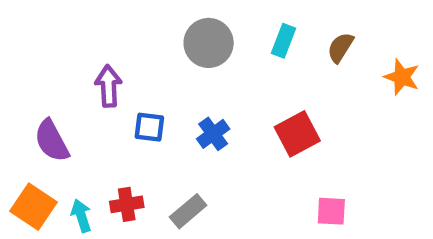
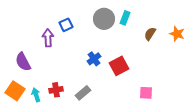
gray circle: (209, 43) -> (104, 19), moved
brown semicircle: (340, 48) -> (150, 34), moved
blue square: (149, 127) -> (66, 25), moved, turned -32
red square: (297, 134) -> (119, 66), moved

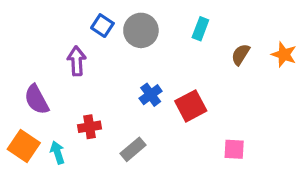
gray circle: (104, 19) -> (141, 30), moved
blue square: (66, 25) -> (102, 26), moved, turned -32
red cross: (56, 90) -> (90, 127), moved

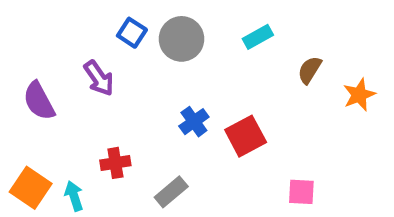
cyan rectangle: (200, 29) -> (258, 37), turned 40
orange star: (284, 55) -> (359, 95), moved, turned 30
purple arrow: (77, 61) -> (99, 78), turned 148
purple semicircle: (37, 99) -> (39, 101), moved

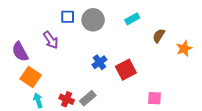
blue square: (132, 33) -> (68, 17), turned -32
red cross: (115, 163) -> (67, 99), moved, turned 32
orange square: (31, 188) -> (31, 77), moved

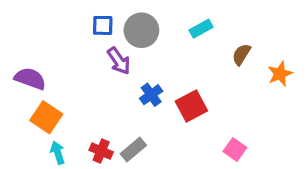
purple arrow: (51, 40) -> (119, 61), moved
purple semicircle: (20, 52) -> (30, 79), turned 138
pink square: (154, 98) -> (235, 149), turned 32

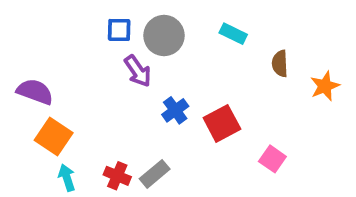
cyan rectangle: (201, 29) -> (233, 34), turned 55
brown semicircle: (241, 54) -> (280, 64), turned -35
pink square: (235, 149) -> (272, 159), moved

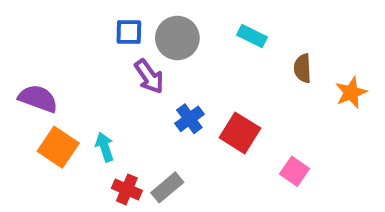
red square: (222, 123) -> (240, 133), turned -30
cyan arrow: (67, 178) -> (105, 147), moved

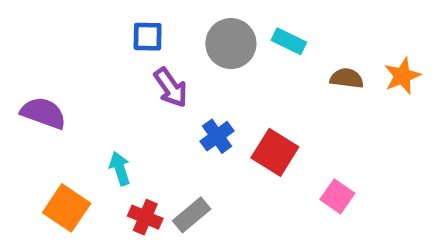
gray circle: (177, 38) -> (231, 44), moved
brown semicircle: (303, 68) -> (347, 78), turned 100
orange star: (351, 93) -> (402, 76), moved
orange square: (58, 147) -> (67, 208), moved

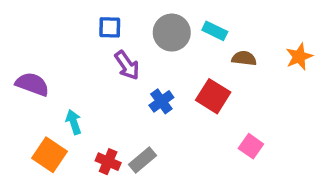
brown semicircle: (347, 78) -> (244, 58), moved
red square: (275, 152) -> (213, 96), moved
cyan arrow: (120, 169) -> (74, 122), moved

